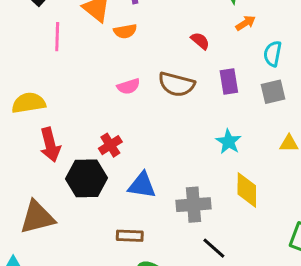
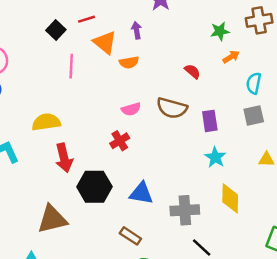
purple rectangle: (229, 81) -> (210, 121), moved
red cross: (110, 145) -> (120, 141), moved
brown rectangle: (130, 236) -> (130, 236), turned 30

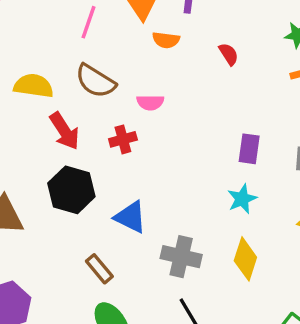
red semicircle: (192, 71) -> (229, 54), moved
brown semicircle: (172, 108) -> (95, 81), moved
red arrow: (64, 158) -> (65, 131), moved, turned -36

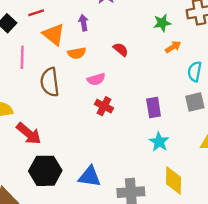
brown semicircle: (95, 81) -> (50, 82), moved, turned 68
pink semicircle: (150, 102) -> (96, 79), moved
red cross: (123, 139) -> (104, 106), moved, turned -30

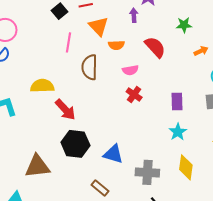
purple arrow: (83, 23) -> (134, 15), moved
green star: (162, 23) -> (184, 25), moved
red semicircle: (121, 49) -> (155, 47), size x1.6

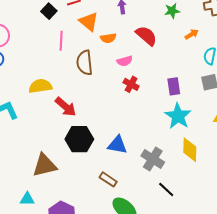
cyan star: (178, 132) -> (178, 116), size x1.5
gray cross: (147, 172) -> (153, 159), turned 35

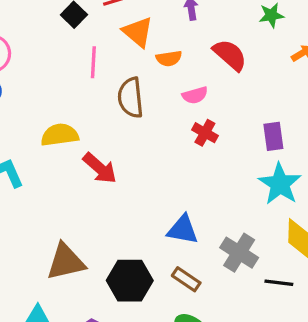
black hexagon: (79, 139) -> (130, 281), moved
brown rectangle: (108, 179) -> (186, 279), moved
black line: (166, 189) -> (279, 283), moved, turned -36

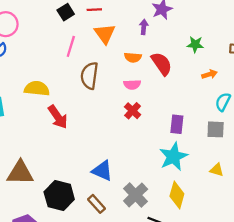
orange semicircle: (169, 58) -> (133, 57), moved

